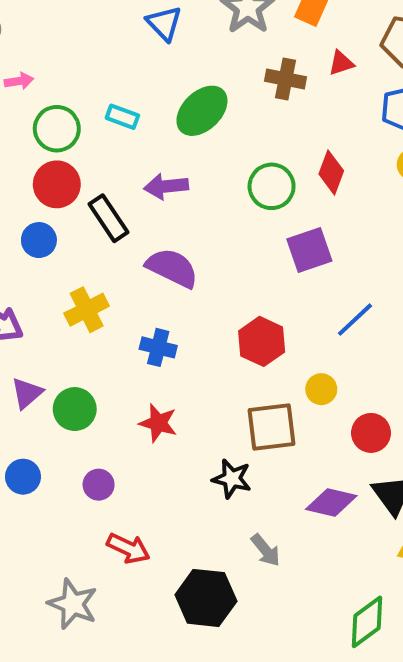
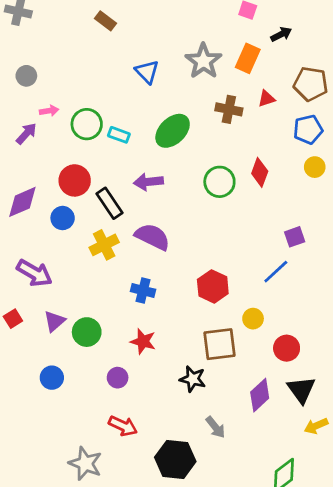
green circle: (57, 129) -> (87, 124), moved
purple square: (309, 250) -> (295, 237), moved, size x0.7
yellow cross: (87, 310) -> (104, 245), moved
purple circle: (99, 485) -> (118, 378), moved
purple diamond: (331, 503) -> (260, 395), turned -56

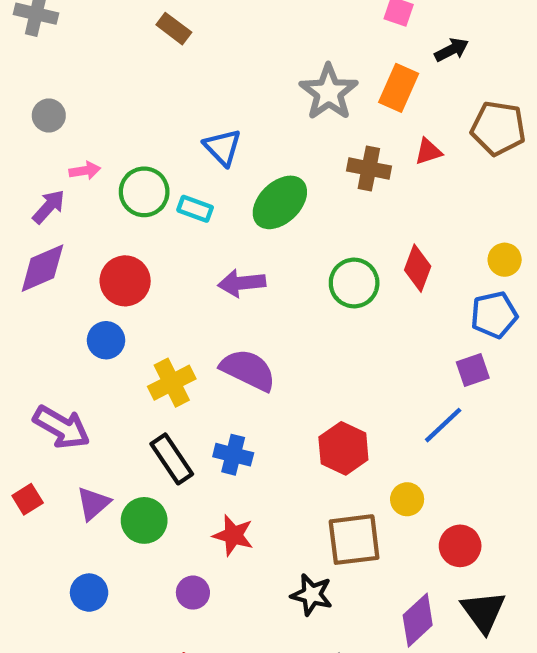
blue triangle: (147, 72) -> (223, 147), moved
blue pentagon: (308, 129) -> (494, 315), moved
purple diamond: (22, 202) -> (42, 268), moved
black rectangle: (110, 203) -> (172, 459), moved

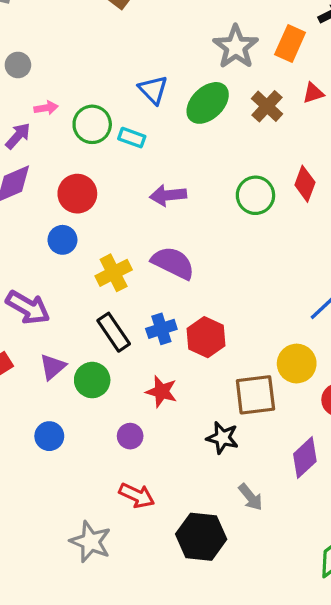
brown cross: (369, 169) -> (267, 106), turned 32
green ellipse: (280, 202) -> (208, 103), moved
red hexagon: (343, 448) -> (206, 337), moved
blue cross: (233, 455) -> (161, 329), turned -32
yellow circle: (407, 499) -> (297, 364), size x1.5

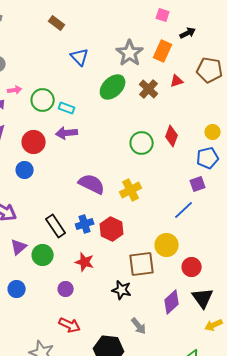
blue triangle: (153, 90) -> (80, 57), moved
purple arrow: (168, 195) -> (67, 133), moved
yellow cross: (114, 273) -> (131, 190), moved

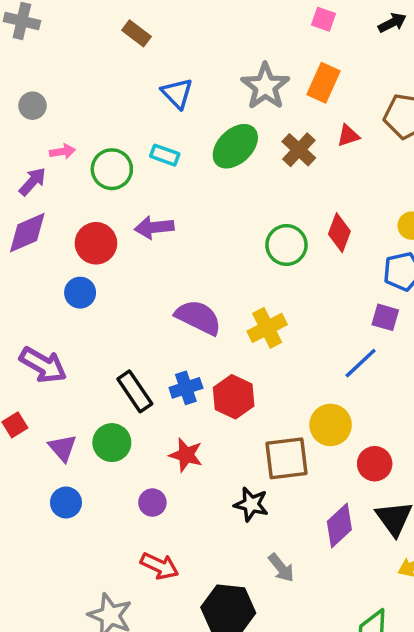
black arrow: (188, 33) -> (392, 23), moved
cyan rectangle: (67, 108) -> (165, 155), moved
purple square: (198, 184) -> (385, 317), turned 35
purple triangle: (19, 247) -> (62, 448), moved, turned -30

